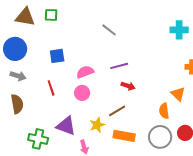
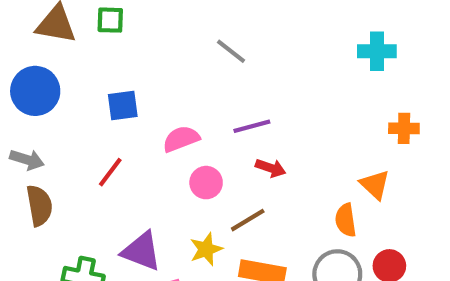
gray arrow: (18, 76) -> (27, 160), moved
red line: (51, 88) -> (110, 172), turned 56
pink circle: (82, 93) -> (206, 183), moved

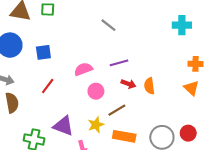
blue square: (123, 105) -> (43, 52), moved
orange triangle: (375, 185) -> (191, 88), moved
orange semicircle: (346, 220) -> (149, 86), moved

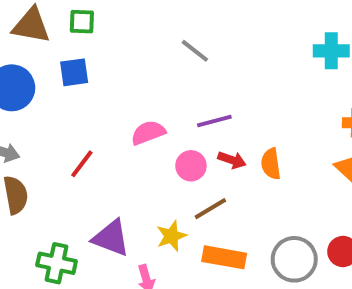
blue square: (43, 52) -> (74, 72), moved
pink circle: (96, 91) -> (191, 166), moved

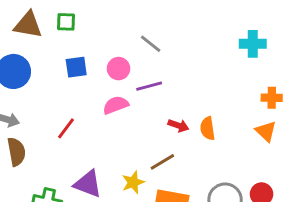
blue square: (74, 72) -> (76, 67), moved
purple line: (214, 121) -> (149, 86), moved
pink circle: (191, 166) -> (119, 69), moved

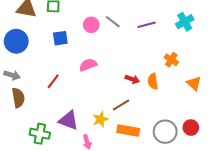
cyan cross: (253, 44) -> (185, 22), turned -30
pink circle: (119, 69) -> (91, 25), moved
purple line: (149, 86) -> (147, 25), moved
orange cross: (272, 98) -> (171, 60), moved, turned 32

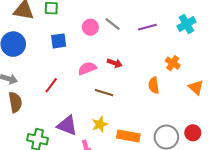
red arrow: (132, 79) -> (115, 63), moved
brown line: (121, 105) -> (104, 93), moved, turned 48

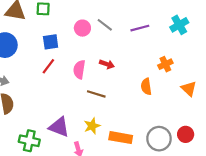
orange cross: (173, 63) -> (165, 64), turned 32
pink semicircle: (87, 68) -> (79, 70), turned -60
red line: (51, 85) -> (48, 66), moved

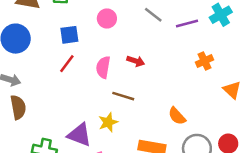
gray line: (105, 25) -> (153, 15), moved
purple line: (140, 28) -> (187, 24), moved
orange semicircle: (146, 87) -> (177, 116), moved, turned -35
yellow star: (92, 126) -> (108, 122), moved

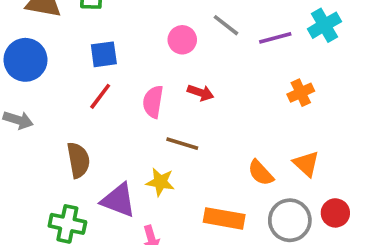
pink circle: (107, 19) -> (182, 40), moved
orange triangle: (232, 90) -> (306, 164), moved
brown semicircle: (18, 107) -> (78, 160), moved
yellow star: (108, 122) -> (160, 182), turned 30

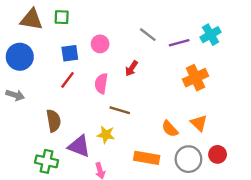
pink circle: (182, 40) -> (100, 44), moved
red arrow: (200, 93) -> (131, 68), moved, turned 105
orange cross: (301, 93) -> (195, 78), size x1.5

